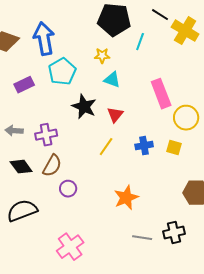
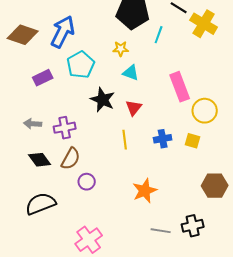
blue arrow: (44, 39) -> (63, 32), turned 36
yellow line: (106, 147) -> (125, 140), turned -42

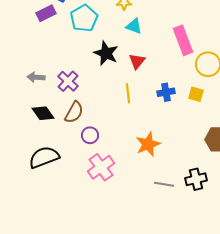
purple rectangle: (43, 78) -> (46, 13), moved
purple cross: (65, 128) -> (68, 81), turned -35
pink cross: (89, 240) -> (101, 167), moved

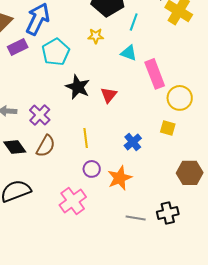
cyan triangle: (134, 26) -> (129, 53), moved
blue cross: (166, 92) -> (133, 142), moved, turned -30
yellow line: (128, 93) -> (86, 138), moved
purple circle: (90, 135) -> (92, 169), moved

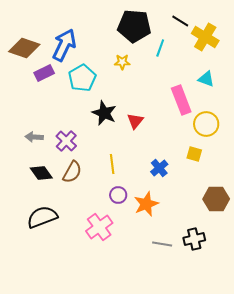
cyan triangle: (129, 53) -> (206, 79), moved

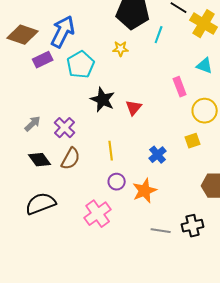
pink rectangle: (181, 100) -> (180, 87), size x0.7
gray arrow: (34, 137) -> (33, 124), turned 132
yellow square: (194, 154) -> (193, 141), turned -35

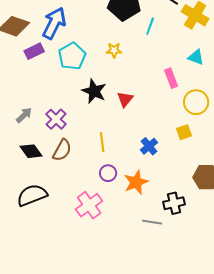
yellow star: (121, 49) -> (114, 50), moved
black cross: (193, 226) -> (174, 203), moved

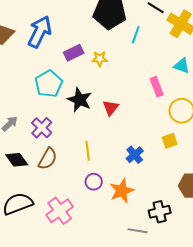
purple rectangle: (34, 51) -> (74, 53), moved
cyan pentagon: (72, 56) -> (49, 84), moved
pink cross: (89, 205) -> (60, 211), moved

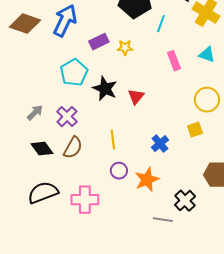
pink rectangle: (157, 87) -> (174, 61), moved
pink cross: (60, 211) -> (85, 200), turned 36
black cross: (160, 212) -> (185, 201), turned -30

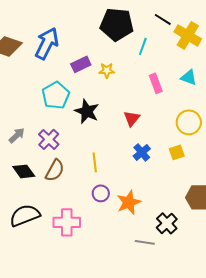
red triangle: (136, 97) -> (132, 118), moved
blue cross: (160, 144) -> (142, 152), moved

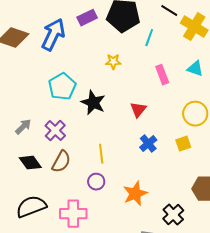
purple rectangle: (81, 64) -> (87, 18), moved
purple circle: (101, 193) -> (96, 182), moved

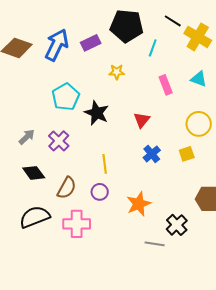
purple rectangle: (87, 18) -> (91, 43), moved
brown semicircle: (61, 162) -> (67, 188), moved

